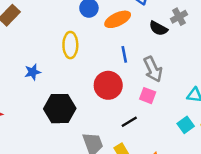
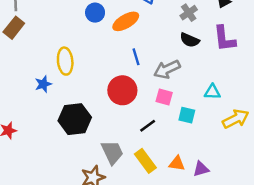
black semicircle: (158, 28) -> (190, 40), moved
yellow ellipse: (70, 45) -> (65, 61), moved
gray arrow: (153, 69) -> (167, 69), turned 95
cyan square: (186, 125) -> (187, 115), moved, turned -35

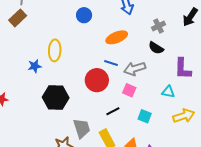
orange ellipse: (126, 21) -> (117, 37), moved
purple L-shape: (224, 39) -> (183, 69), moved
blue line: (136, 57) -> (111, 63), moved, turned -64
cyan square: (187, 115) -> (145, 116), moved

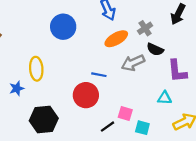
blue circle: (84, 15) -> (63, 27), size x1.5
orange ellipse: (117, 37) -> (116, 39), moved
black semicircle: (156, 48) -> (155, 49), moved
gray arrow: (135, 69) -> (133, 63), moved
pink square: (129, 90) -> (125, 113), moved

